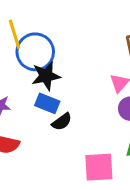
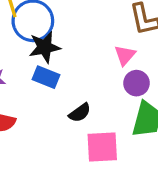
black semicircle: (62, 122) -> (80, 113), moved

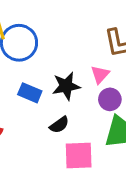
black star: (45, 47) -> (66, 86), moved

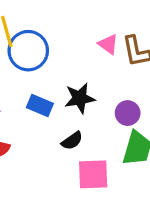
pink triangle: (100, 74) -> (108, 44), moved, turned -36

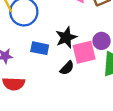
pink square: (93, 174) -> (84, 52), moved

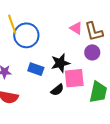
purple circle: (102, 41) -> (92, 52), moved

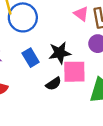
blue rectangle: (36, 69) -> (31, 58), turned 35

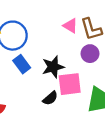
blue rectangle: (31, 58) -> (22, 64), moved

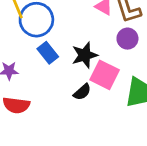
pink square: (70, 84) -> (105, 75), turned 35

